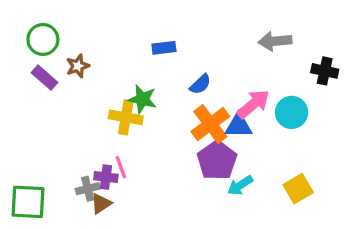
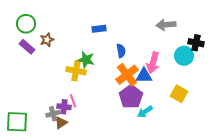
blue semicircle: (200, 84) -> (121, 51), turned -56
pink arrow: (253, 104) -> (153, 63), turned 145
cyan circle: (292, 112) -> (184, 56), moved
yellow square: (298, 189) -> (179, 94), moved, turned -30

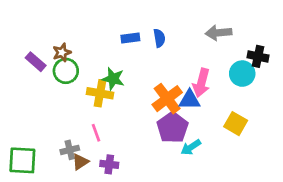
green circle: (26, 24) -> (66, 71), moved
blue semicircle: (121, 51) -> (159, 38), moved
purple cross: (64, 107) -> (109, 164), moved

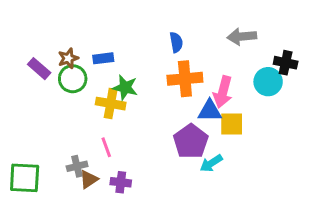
blue rectangle: (130, 38) -> (103, 58), moved
orange cross: (167, 99) -> (185, 79), moved, turned 32
yellow square: (236, 124) -> (232, 124), moved, turned -30

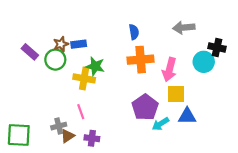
brown star: (68, 58) -> (61, 44), moved
blue triangle: (210, 111) -> (187, 116), moved

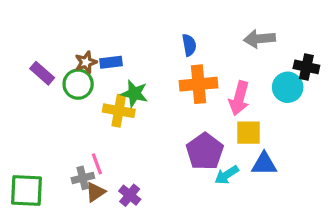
pink line: (81, 112) -> (97, 164), moved
purple cross: (92, 138) -> (130, 195), turned 32

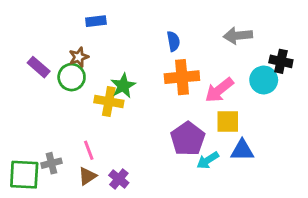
blue rectangle: (111, 62) -> (96, 21), moved
green star: (134, 94) -> (123, 86), turned 30
pink arrow: (239, 98) -> (219, 90), turned 36
gray cross: (83, 178) -> (51, 163), moved

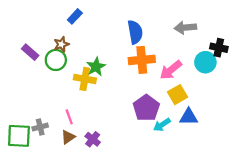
blue rectangle: (96, 21) -> (75, 16), turned -40
blue semicircle: (173, 41) -> (135, 32), size x1.5
yellow square: (228, 122) -> (177, 95), turned -30

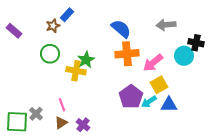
blue semicircle: (135, 32) -> (121, 29), turned -40
brown star: (61, 44) -> (53, 26), moved
purple rectangle: (30, 52) -> (14, 31), moved
cyan arrow: (162, 125) -> (149, 102), moved
gray cross: (40, 127) -> (36, 114), turned -32

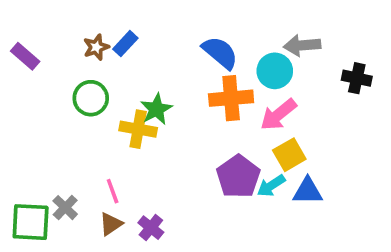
blue rectangle: (67, 15) -> (125, 44), moved
cyan circle: (184, 56) -> (275, 71), moved

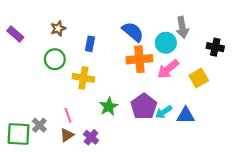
blue rectangle: (125, 44) -> (90, 44), moved, turned -32
gray arrow: (302, 45) -> (182, 27), turned -95
green star: (156, 109) -> (109, 106), moved
yellow square: (289, 155) -> (199, 78), moved

